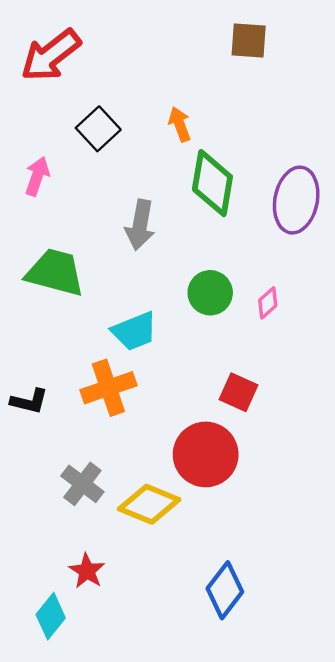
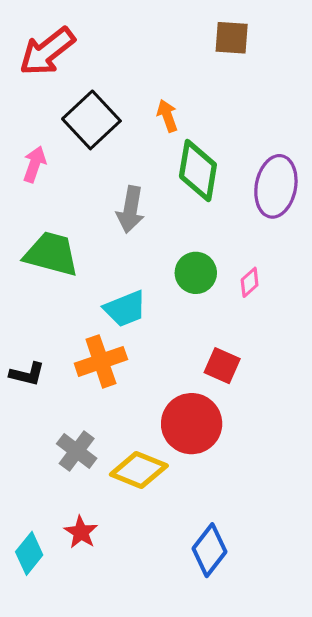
black square: (98, 129) -> (91, 120), size x1.4
cyan diamond: (51, 616) -> (29, 553), moved

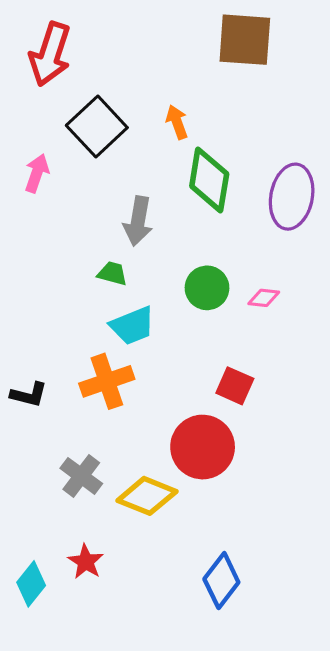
brown square: (232, 38) -> (245, 40), size x1.5
red arrow: (47, 51) -> (50, 54), turned -34
green trapezoid: (51, 254) -> (112, 273), moved, size x0.5
pink diamond: (250, 282) -> (264, 298), turned 48

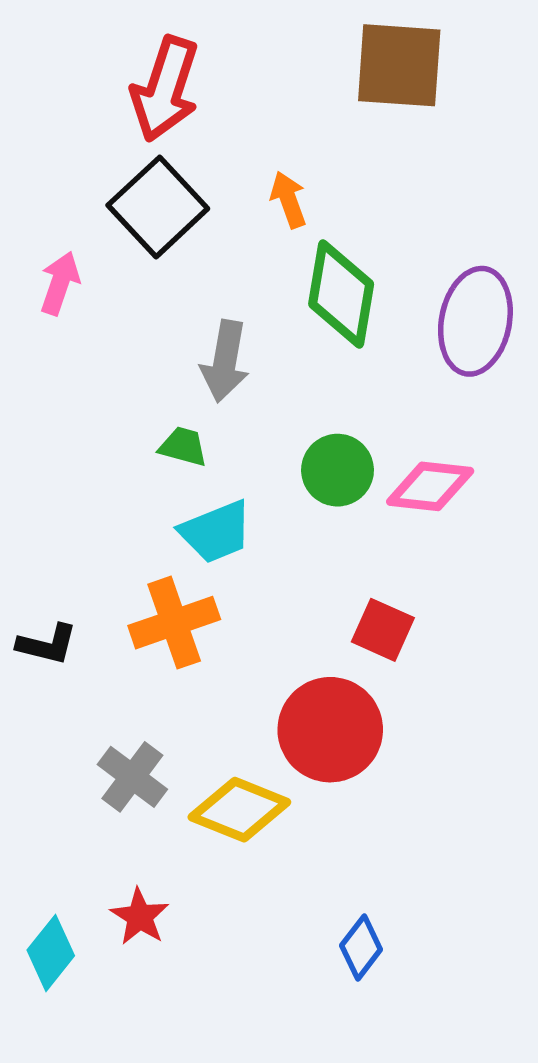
red arrow: (50, 54) -> (165, 89), moved
pink diamond: (264, 298) -> (430, 486), size x1.6
blue diamond: (221, 581) -> (361, 947), size x0.7

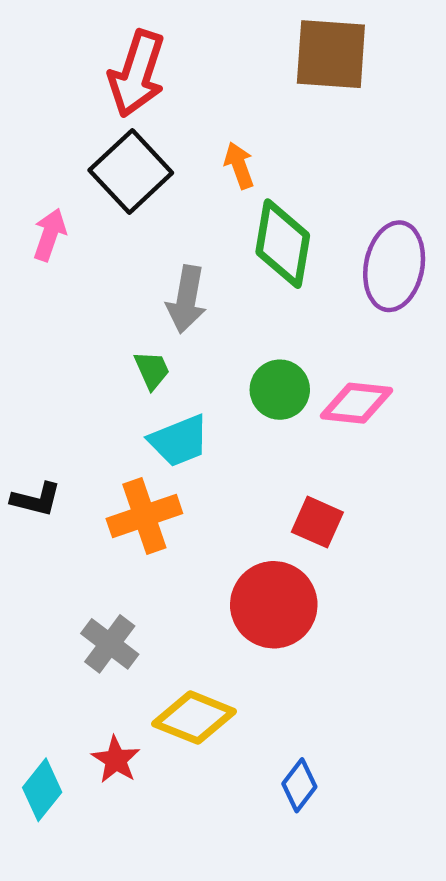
green trapezoid: (183, 447) -> (152, 370), turned 51
black L-shape: (47, 644) -> (36, 499), moved
yellow diamond: (239, 810) -> (194, 718), moved

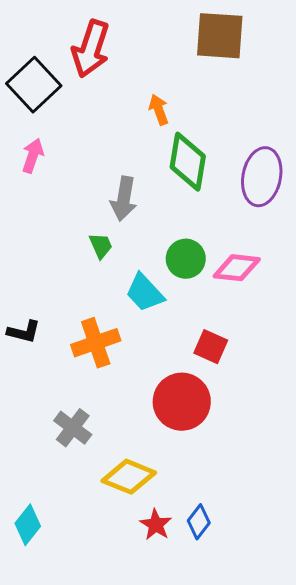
black square: (131, 171) -> (34, 85), moved
cyan trapezoid: (179, 441) -> (145, 293), moved, turned 69
red star: (116, 760) -> (156, 525), moved

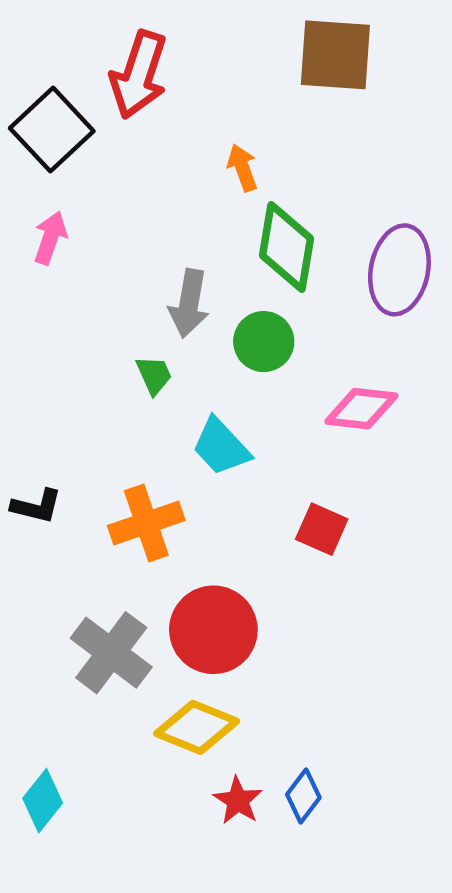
green circle: (186, 259) -> (264, 342), moved
red circle: (182, 402) -> (213, 630), moved
gray cross: (73, 428) -> (111, 653), size x1.4

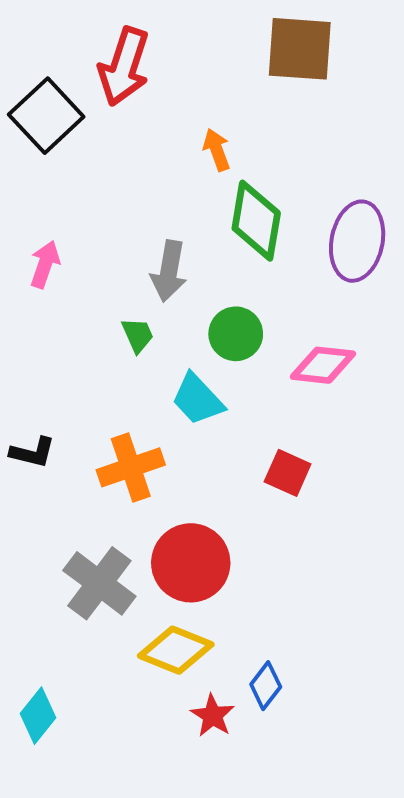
pink arrow: (50, 238) -> (45, 264), moved
green circle: (264, 342) -> (236, 334), moved
blue diamond: (303, 796) -> (266, 686), moved

